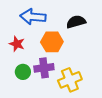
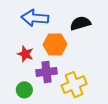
red star: (17, 44) -> (25, 54), moved
green circle: (23, 72) -> (24, 90), moved

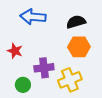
orange hexagon: (55, 44) -> (79, 47), moved
red star: (25, 54) -> (15, 51), moved

